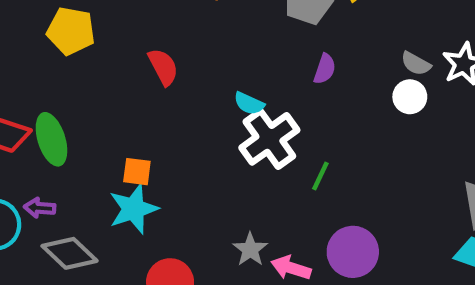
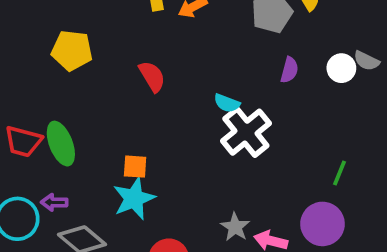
white circle: (410, 97) -> (341, 68), moved
green line: (320, 176) -> (340, 173), moved

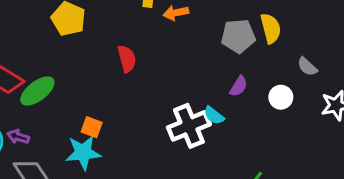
gray semicircle: (366, 61) -> (307, 67), moved
cyan semicircle: (227, 103) -> (214, 115), moved
green ellipse: (61, 144) -> (37, 91), turned 57

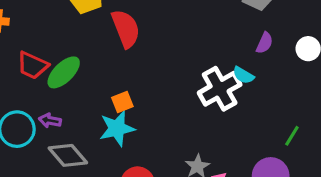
red semicircle: (127, 59) -> (126, 29), moved, size x1.4
orange square: (92, 127) -> (122, 102), turned -35

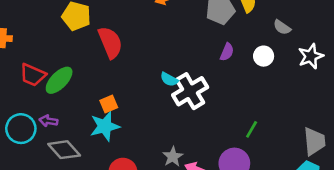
cyan semicircle: (243, 75) -> (169, 79), moved

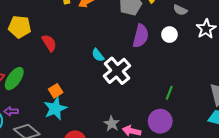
red semicircle: (110, 42) -> (49, 43), size x0.7
purple semicircle: (227, 52) -> (141, 36), size x1.6
cyan semicircle: (169, 79) -> (98, 55), moved, turned 32

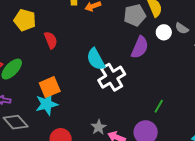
white circle: (169, 35) -> (164, 32), moved
cyan semicircle: (98, 55) -> (96, 59), size x1.6
orange square: (56, 91) -> (50, 87), size x1.5

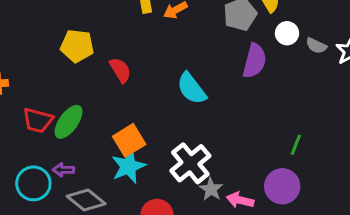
gray semicircle: (182, 28) -> (316, 46), moved
white cross: (112, 77) -> (190, 163), moved

